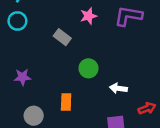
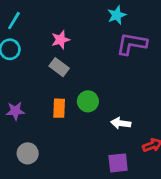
pink star: (88, 16) -> (61, 40), moved
orange rectangle: (66, 102) -> (59, 108), moved

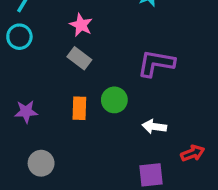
pink star: (61, 40) -> (81, 25), turned -30
purple L-shape: (132, 44) -> (156, 63), moved

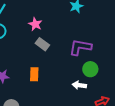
gray rectangle: (79, 58) -> (42, 44), moved
green circle: (114, 100) -> (90, 69), moved

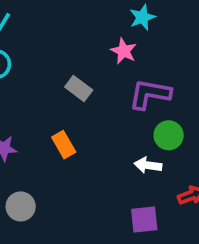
pink star: (35, 24) -> (124, 51), moved
orange rectangle: (34, 74) -> (64, 145), turned -32

